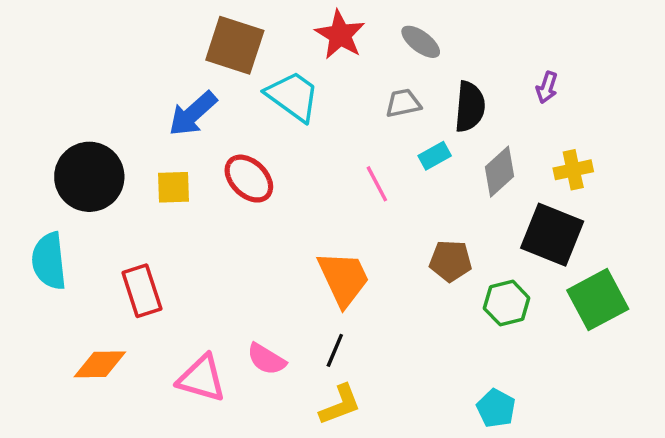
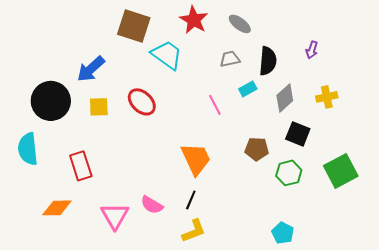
blue arrow: (193, 114) -> (91, 69), moved
black square: (552, 235) -> (298, 134), moved, size x0.7
pink triangle: (202, 378) -> (115, 216), turned 44

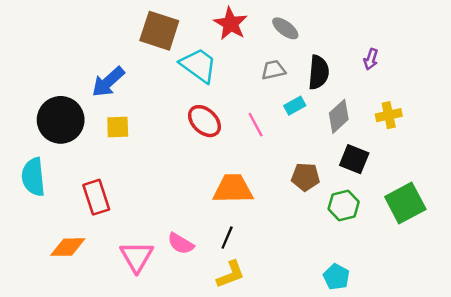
red ellipse: (142, 102) -> (204, 121), moved
orange trapezoid: (196, 159) -> (233, 189), turned -66

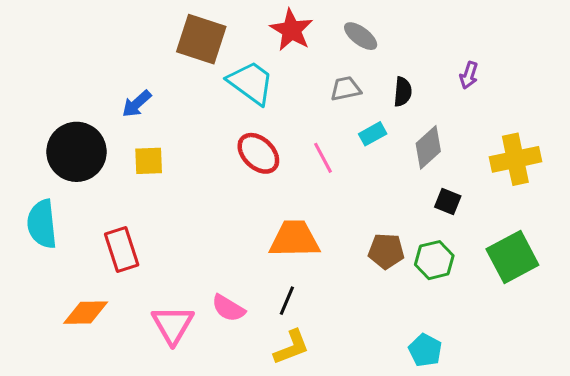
black semicircle: (319, 72) -> (403, 92), size x0.7
blue arrow: (108, 82) -> (137, 104), size x0.7
yellow cross: (389, 115) -> (515, 159), moved, size x1.5
black square: (354, 159) -> (448, 201), size x0.7
brown pentagon: (305, 177) -> (386, 251), moved

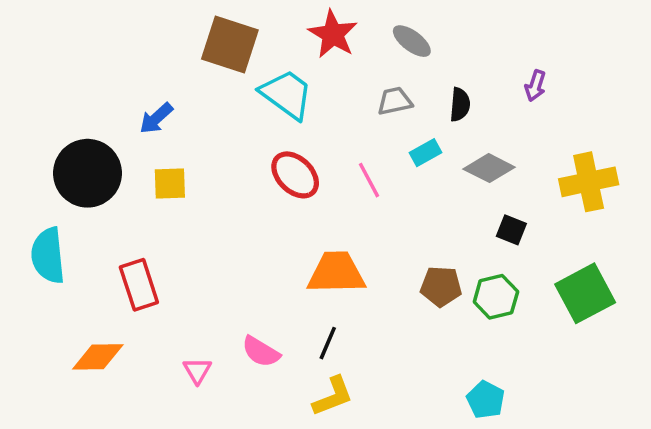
gray diamond: (428, 147) -> (489, 168), turned 69
pink triangle: (173, 325) -> (197, 371), size x0.6

